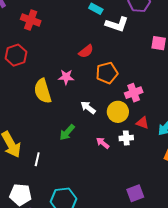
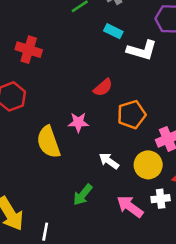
pink arrow: (103, 143) -> (130, 207), size x1.5

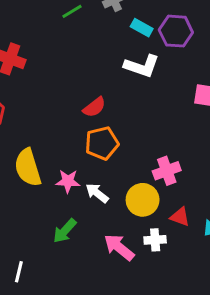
cyan rectangle: (113, 31) -> (142, 28), moved
orange pentagon: (132, 115) -> (102, 143), moved
pink star: (78, 122) -> (68, 181), moved

